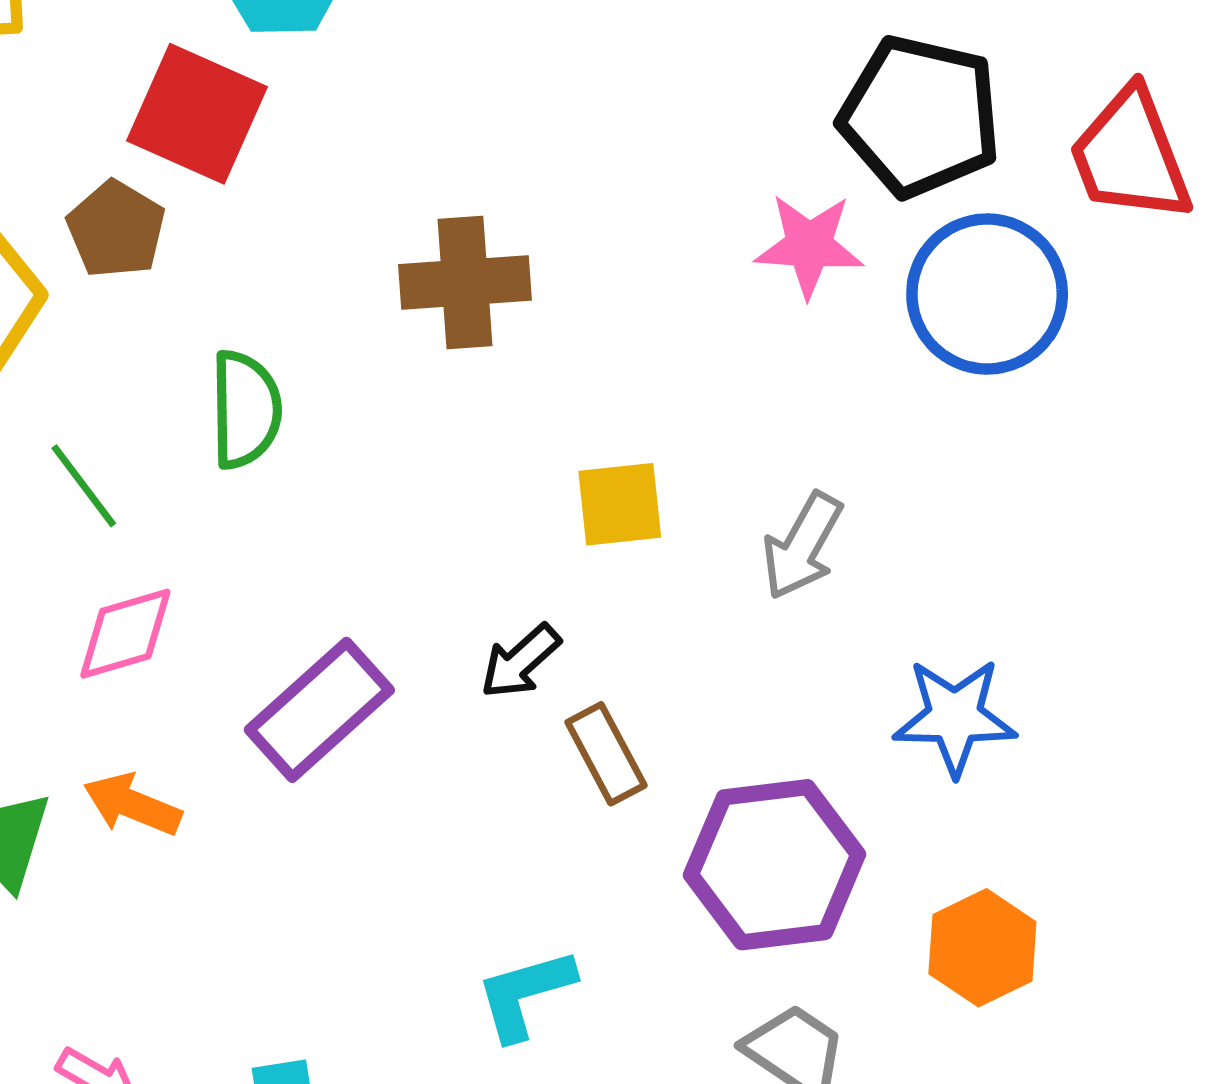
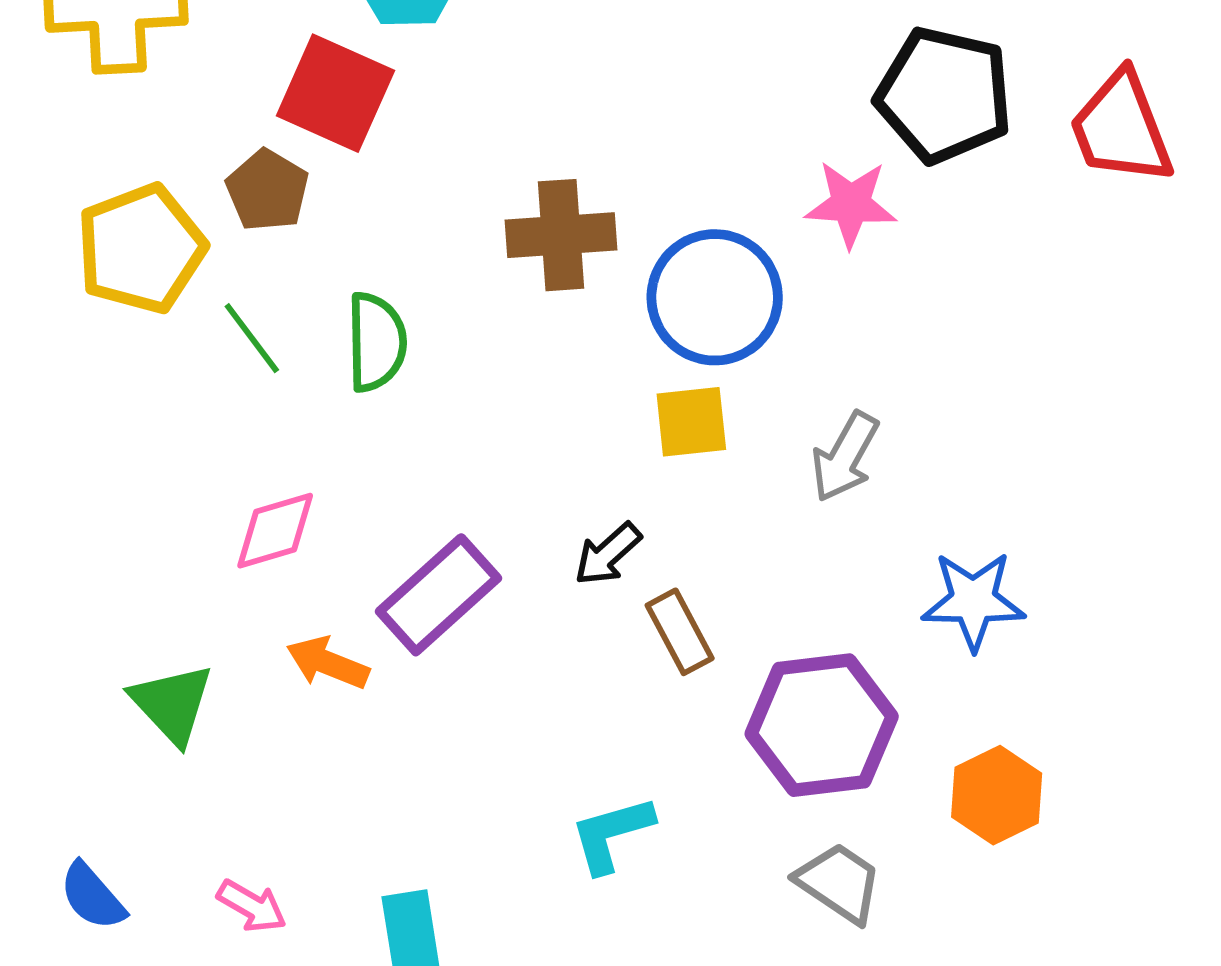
blue circle: (987, 294) -> (715, 297), moved
green line: (84, 486) -> (252, 338), moved
orange arrow: (132, 805) -> (328, 663), moved

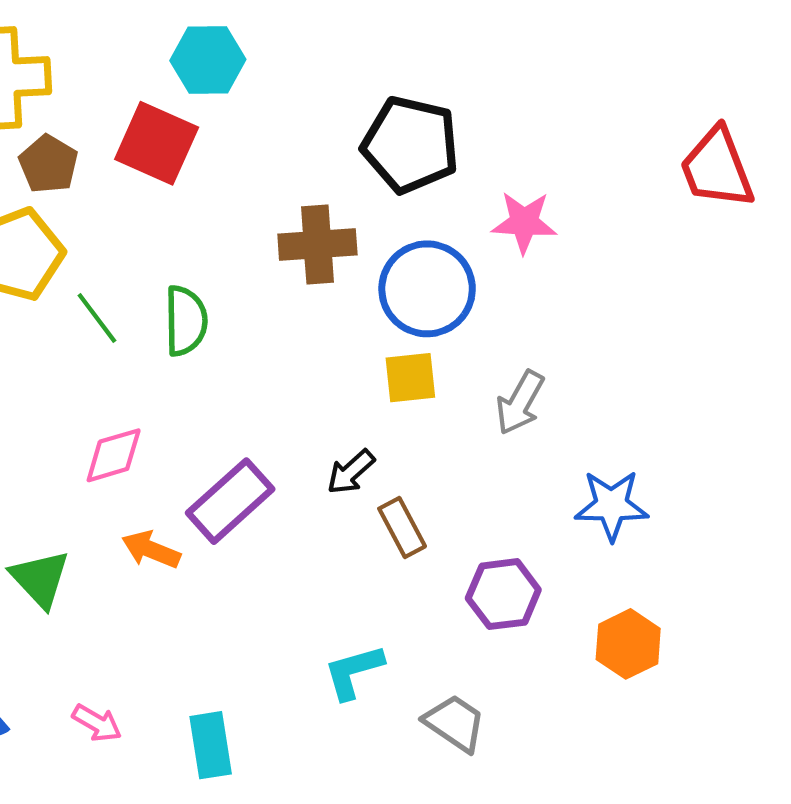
black pentagon: (944, 95) -> (410, 145), moved
brown pentagon: (267, 190) -> (48, 164), moved
purple hexagon: (822, 725) -> (503, 594), size x0.7
gray trapezoid: (839, 883) -> (455, 723), moved

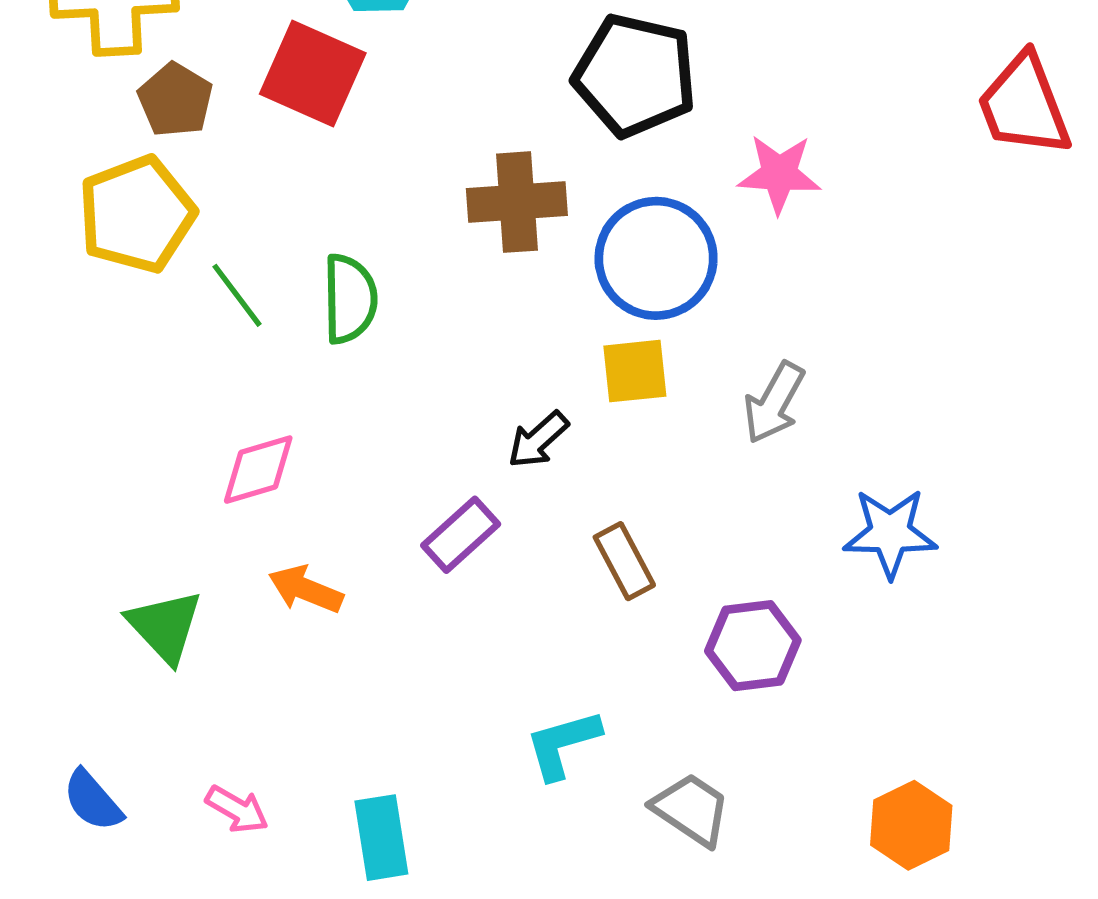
black arrow: (351, 472) -> (538, 440), moved
purple rectangle: (230, 501) -> (461, 535), moved, size x0.7
orange hexagon: (628, 644) -> (911, 825), moved

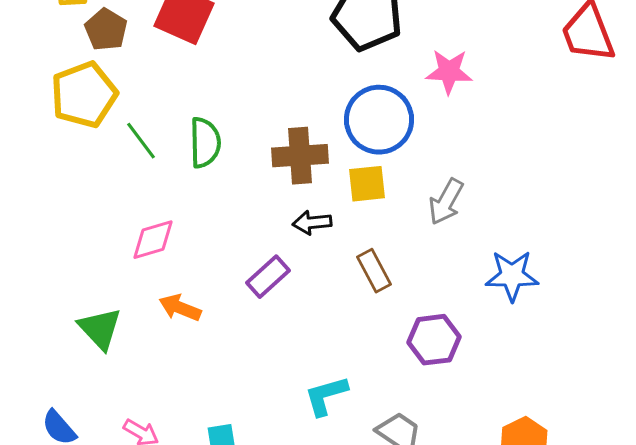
brown cross: (517, 202) -> (300, 156), moved
black arrow: (538, 440) -> (312, 223), turned 36
brown rectangle: (624, 561) -> (374, 271), moved

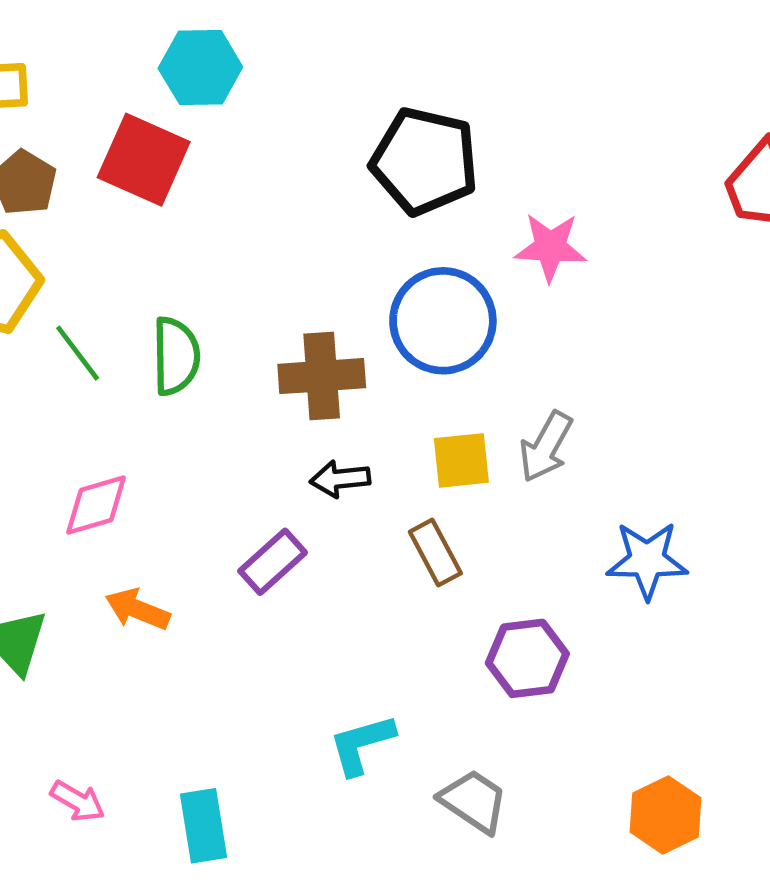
yellow square: (367, 184) -> (461, 460), moved

